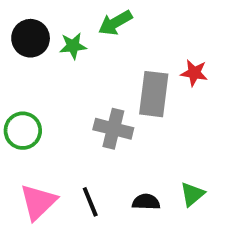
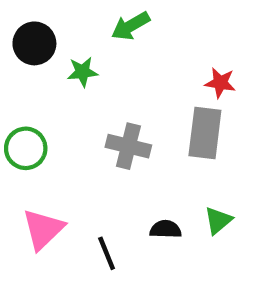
green star: (73, 46) -> (83, 72), moved
gray rectangle: (154, 94) -> (205, 133), moved
black line: (90, 202) -> (107, 253), moved

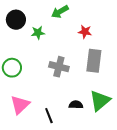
red star: (220, 83) -> (85, 32), moved
green triangle: (218, 221) -> (100, 101), size x1.6

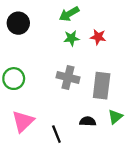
green star: (38, 33) -> (71, 38), moved
gray rectangle: (94, 61) -> (102, 86), moved
green triangle: (100, 101) -> (115, 117), size x0.6

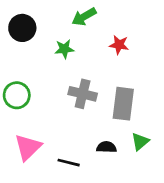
green star: (71, 38) -> (64, 49), moved
black line: (56, 134) -> (69, 163), turned -54

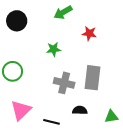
green star: (64, 49) -> (54, 49), moved
gray cross: (83, 94) -> (64, 83), moved
green triangle: (140, 142) -> (111, 117), moved, turned 32

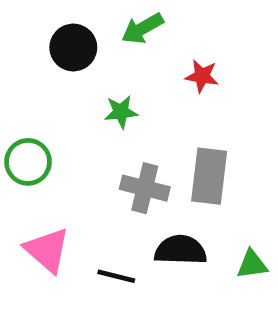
black circle: (17, 21) -> (73, 47), moved
pink triangle: (21, 110) -> (47, 250), turned -35
black semicircle: (80, 110) -> (181, 250), size x1.5

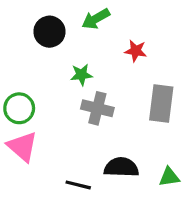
gray rectangle: (209, 176) -> (161, 103), moved
gray cross: (145, 188) -> (97, 108), moved
pink triangle: (47, 250) -> (22, 147), moved

